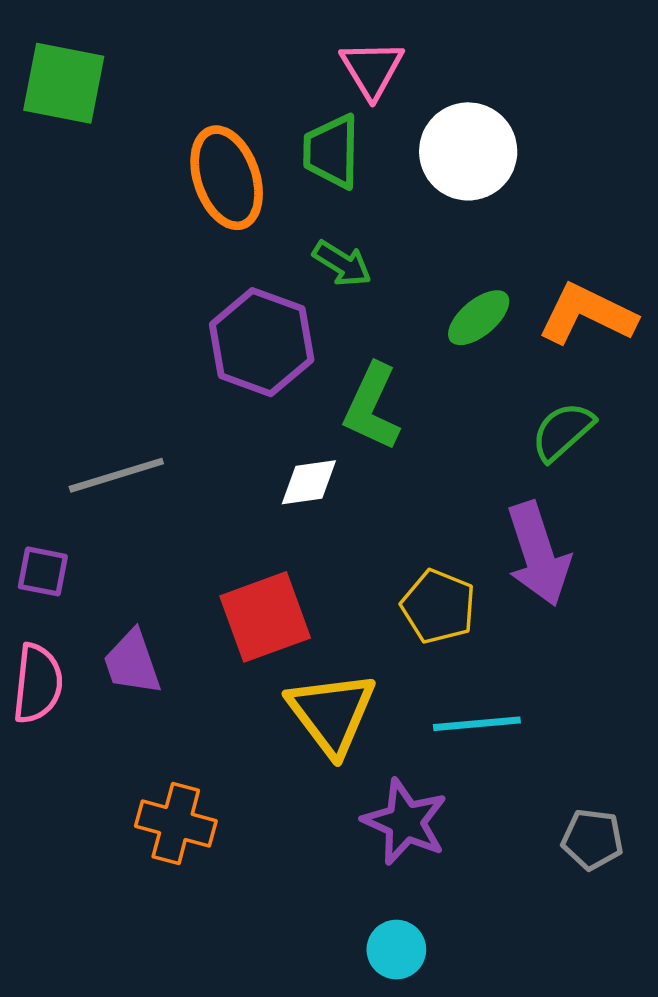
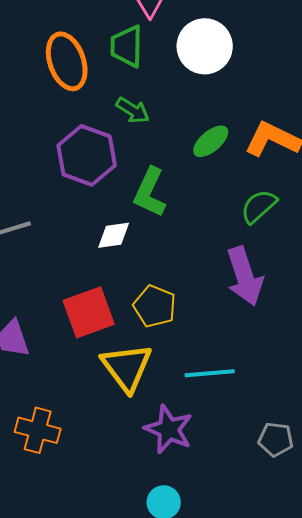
yellow pentagon: (438, 606) -> (155, 306), moved

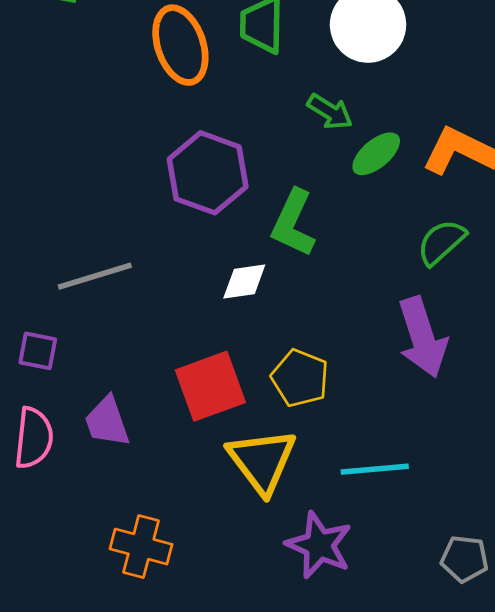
green arrow: (133, 110) -> (330, 112), moved

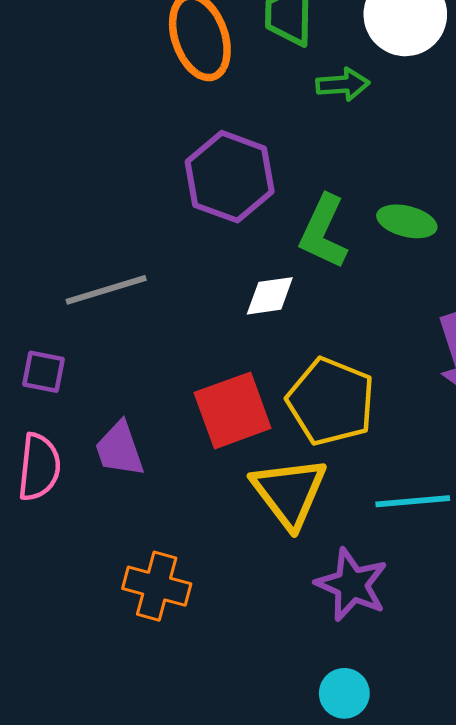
green arrow: (330, 112) -> (343, 84), moved, turned -36
green ellipse: (376, 154) -> (407, 221), moved, turned 54
yellow pentagon: (300, 378) -> (331, 402), size x1.4

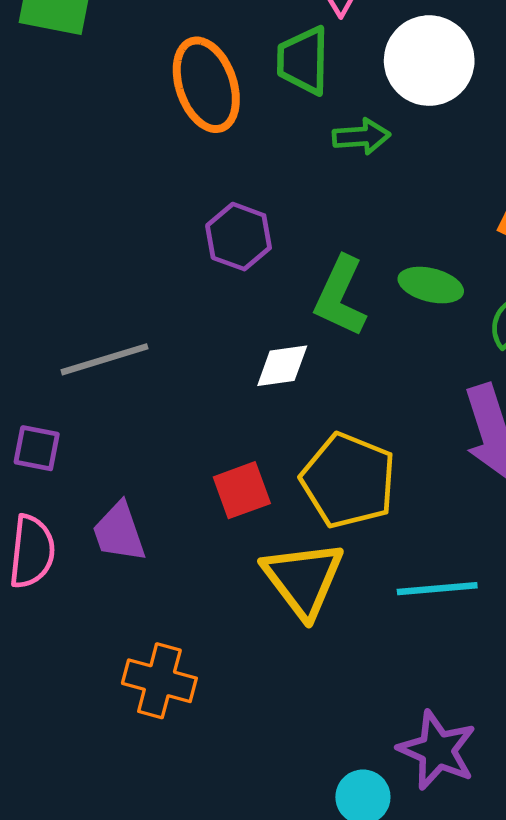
purple hexagon: (230, 177) -> (239, 237), size x0.7
red square: (233, 410) -> (242, 490), size x0.7
purple star: (352, 585) -> (437, 750), moved

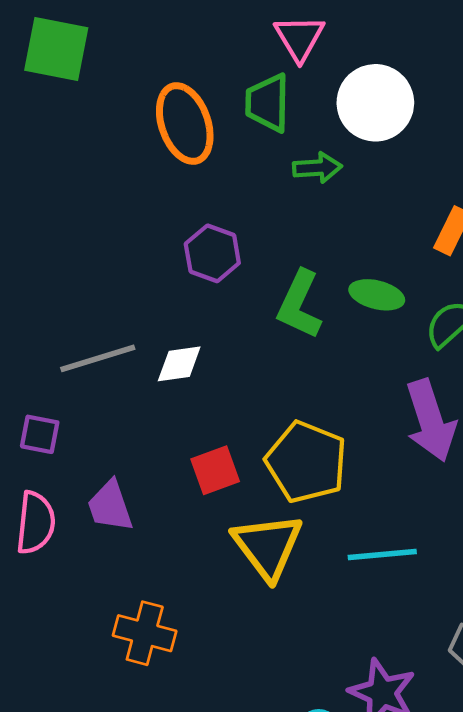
white diamond: (282, 366) -> (179, 364), moved

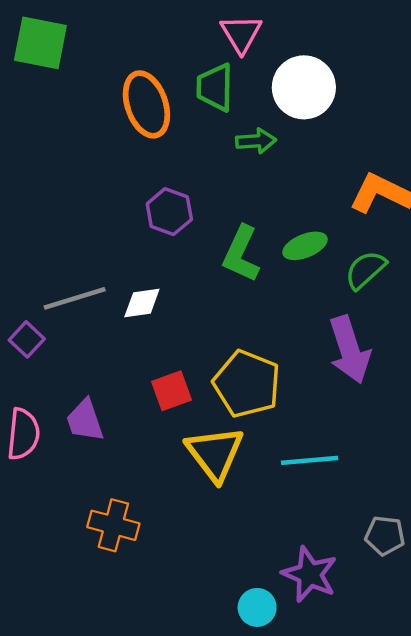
green ellipse: (377, 295) -> (305, 246), turned -36
purple square: (40, 434) -> (27, 339), moved, turned 32

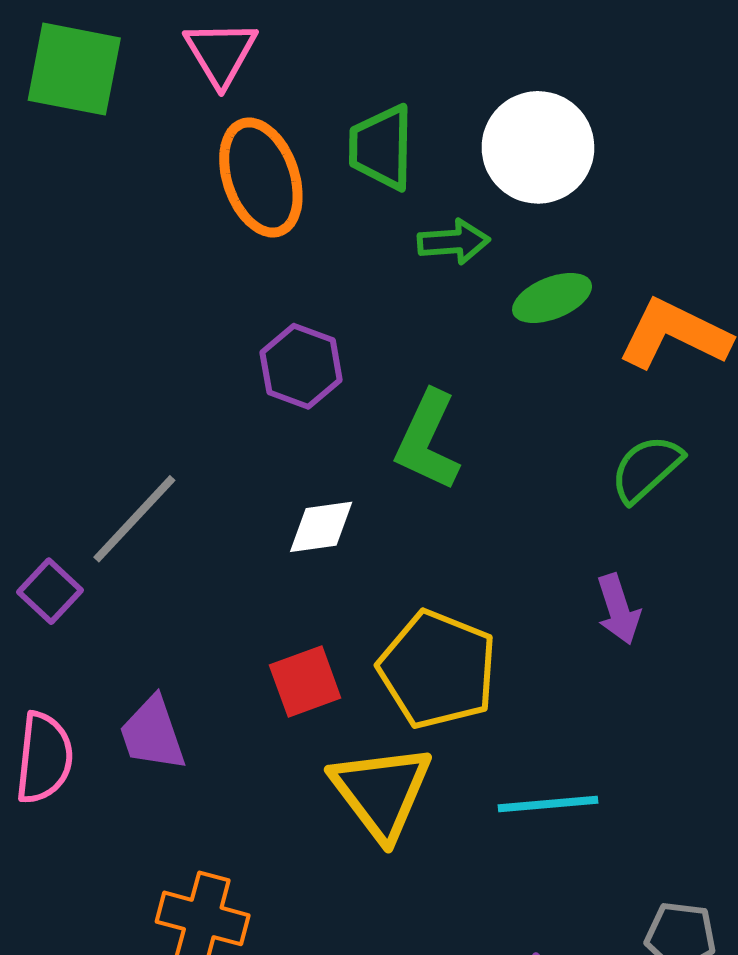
pink triangle: (241, 34) -> (221, 53), moved
green ellipse: (305, 246) -> (552, 298), moved
gray line: (75, 298) -> (134, 519), turned -30
white diamond: (142, 303) -> (321, 527), moved
purple arrow: (349, 350) -> (618, 609), size x0.6

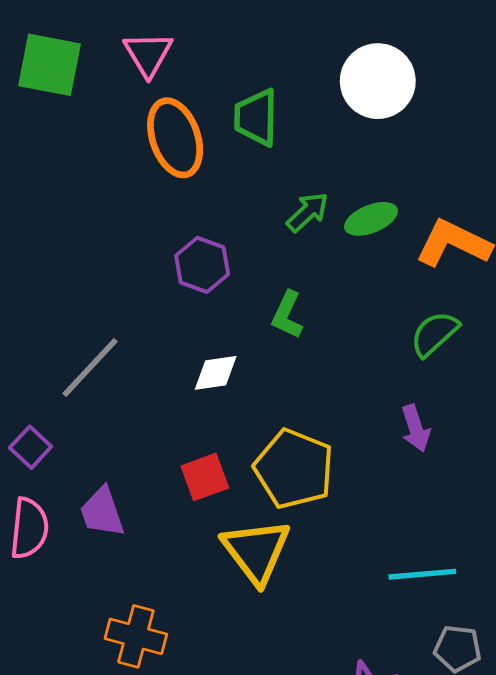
white circle: (538, 147) -> (378, 81), moved
green arrow: (454, 242) -> (308, 212), moved, turned -39
green L-shape: (428, 441) -> (287, 315), size x0.7
purple square: (50, 591) -> (31, 447), moved
cyan line: (548, 804) -> (422, 574), moved

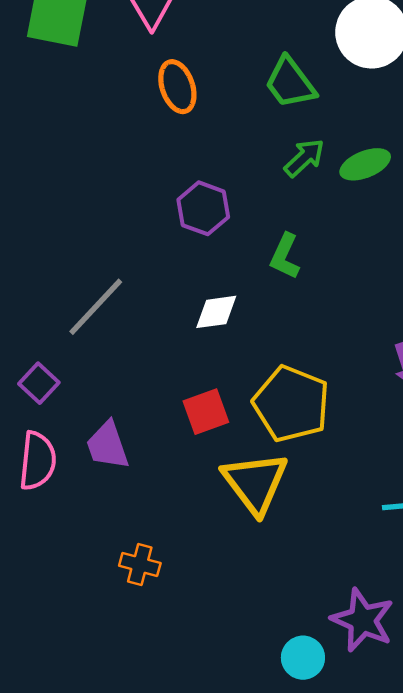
green trapezoid: (256, 118) -> (290, 83), moved, turned -38
orange ellipse: (175, 138) -> (177, 87), size x0.7
orange cross: (136, 636) -> (140, 564), size x0.7

